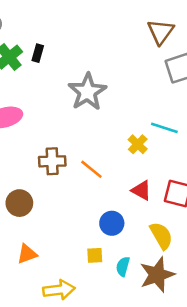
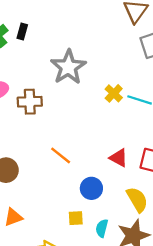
yellow cross: (138, 144) -> (114, 93), moved
brown cross: (52, 161) -> (30, 102), moved
orange line: (91, 169) -> (61, 155), moved

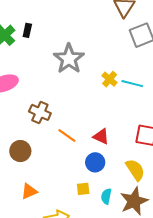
brown cross: (30, 102) -> (40, 112), moved, turned 30
red triangle: (119, 158) -> (101, 136), moved

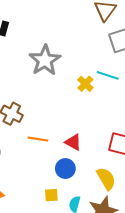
cyan line: (132, 84) -> (108, 75), moved
orange line: (67, 135) -> (38, 139), turned -30

